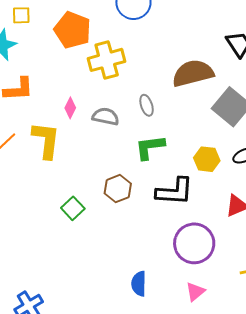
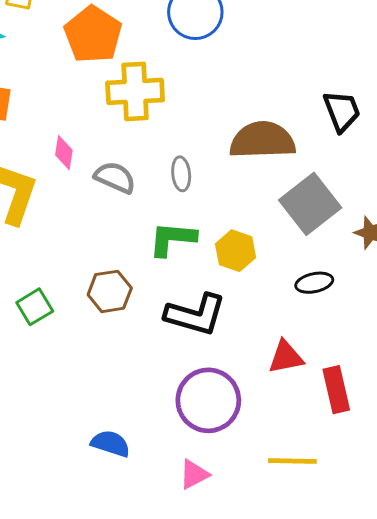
pink diamond: (70, 108) -> (64, 153), turned -30
yellow hexagon: (207, 159) -> (236, 251), moved
blue semicircle: (139, 284) -> (111, 444), turned 95

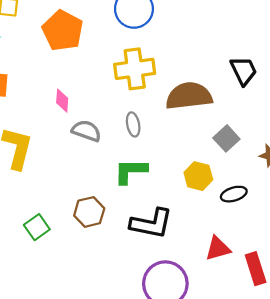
yellow cross: (135, 91) -> (135, 69), moved
pink diamond: (64, 153) -> (62, 101), moved
gray square: (310, 204) -> (226, 138), size x0.6
yellow hexagon: (236, 251) -> (198, 176), moved

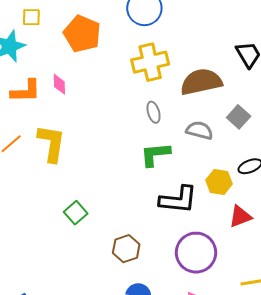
pink diamond: (62, 101) -> (59, 84), moved
gray semicircle: (86, 131) -> (199, 130), moved
yellow hexagon: (198, 176) -> (219, 182), moved
brown hexagon: (89, 212) -> (126, 249), moved

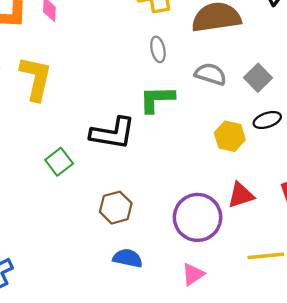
gray square: (239, 117) -> (258, 78), moved
black L-shape: (178, 200) -> (113, 133), moved
red triangle: (240, 216) -> (241, 195), moved

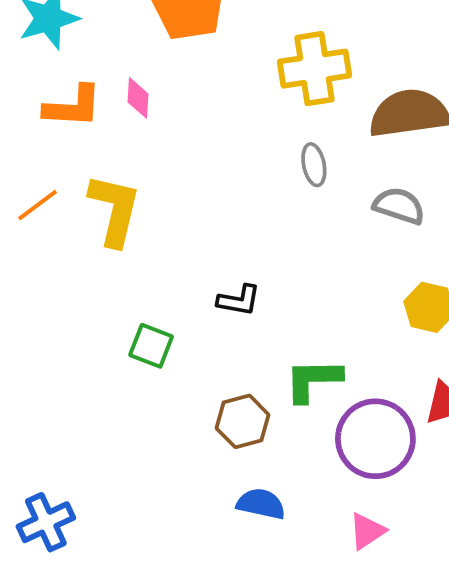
green L-shape: (157, 99) -> (313, 380), moved
black L-shape: (113, 133) -> (239, 300), size x0.6
green square: (59, 162) -> (151, 346), turned -32

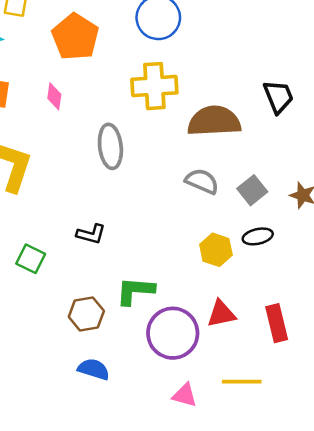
pink diamond: (138, 98) -> (54, 96), moved
gray ellipse: (314, 165) -> (110, 146), moved, size x1.6
pink triangle: (367, 531) -> (185, 395), moved, turned 44

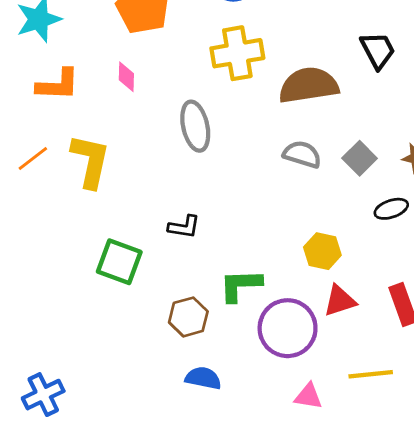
black ellipse: (258, 236) -> (391, 209), moved
yellow hexagon: (216, 250) -> (322, 251), moved
green square: (31, 259) -> (119, 262), size x1.4

